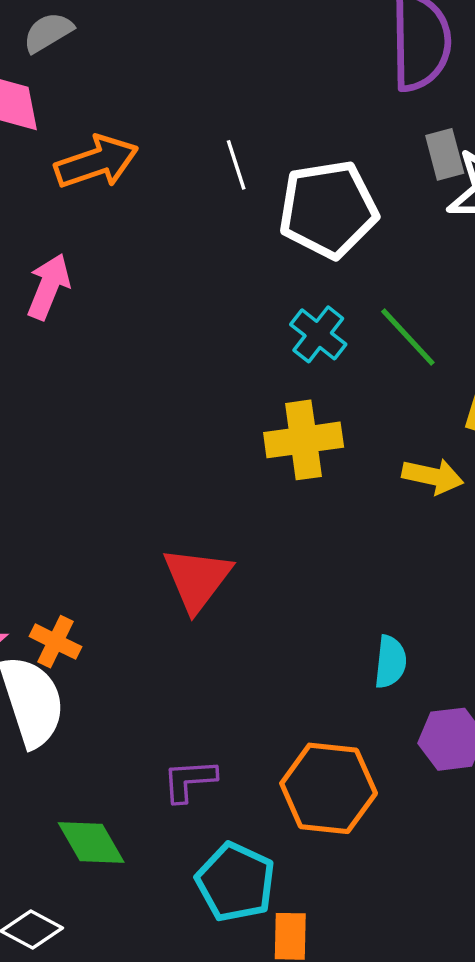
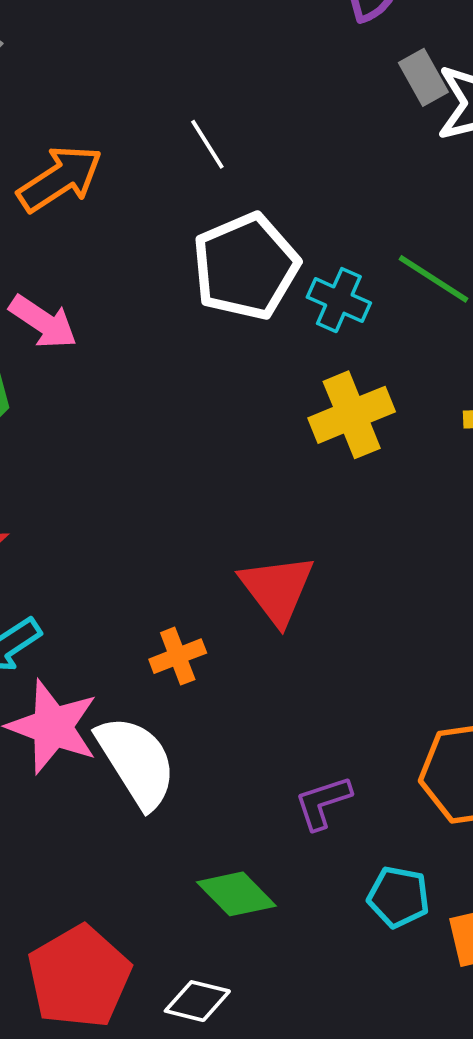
white pentagon: (328, 209) -> (246, 266), moved
pink arrow: (49, 287) -> (43, 322), turned 116
orange cross: (56, 642) -> (178, 656), moved, turned -33
cyan pentagon: (236, 882) -> (399, 897), size x0.7

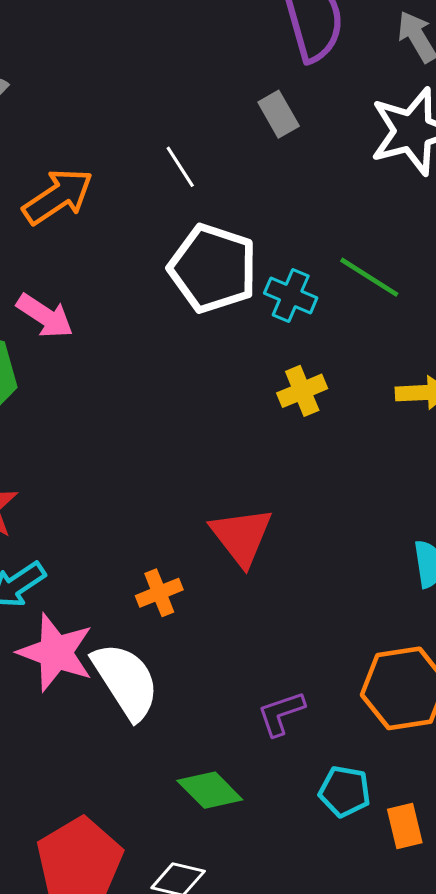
gray rectangle: (423, 77) -> (279, 114), moved
white pentagon: (246, 266) -> (213, 268), turned -30
yellow cross: (352, 415) -> (302, 391), size x0.7

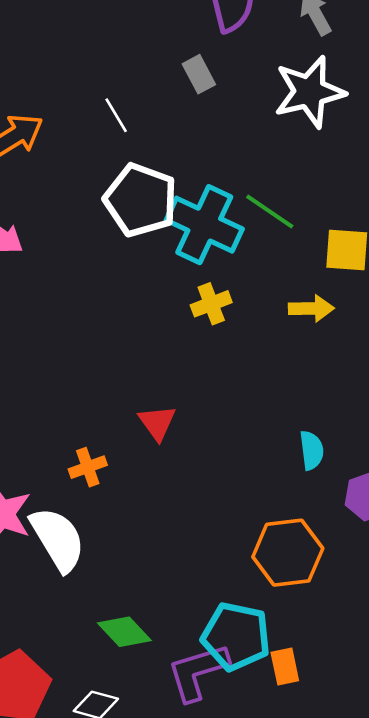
cyan cross: (291, 296) -> (204, 225), size x1.8
red triangle: (241, 536) -> (157, 423), size x0.7
purple L-shape: (281, 713) -> (198, 672), moved, size x1.6
cyan pentagon: (345, 791) -> (236, 636), size x1.6

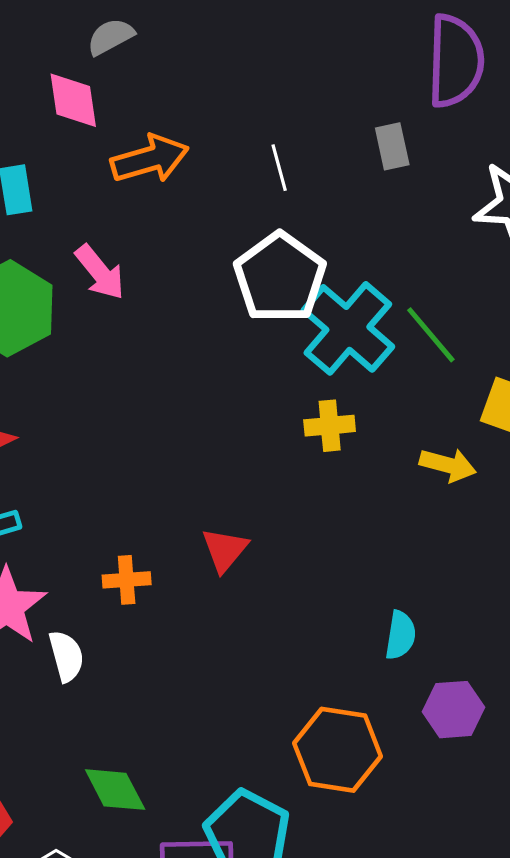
white semicircle: (58, 539) -> (66, 656), size x0.6

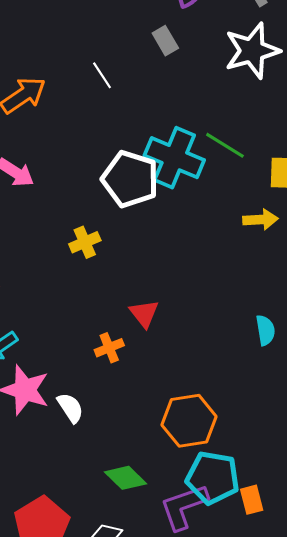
white pentagon: (280, 278) -> (130, 179), moved
yellow cross: (330, 426) -> (85, 242), moved
orange cross: (127, 580) -> (109, 348), moved
orange hexagon: (338, 750) -> (189, 421), moved

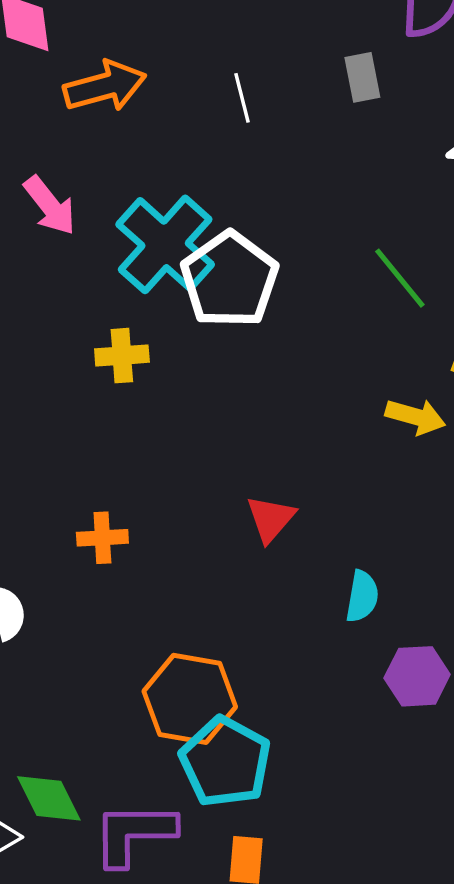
cyan cross: (174, 158) -> (165, 244), moved
red triangle: (144, 314) -> (271, 519), moved
green diamond: (125, 478) -> (49, 798), moved
cyan pentagon: (213, 478) -> (225, 762), moved

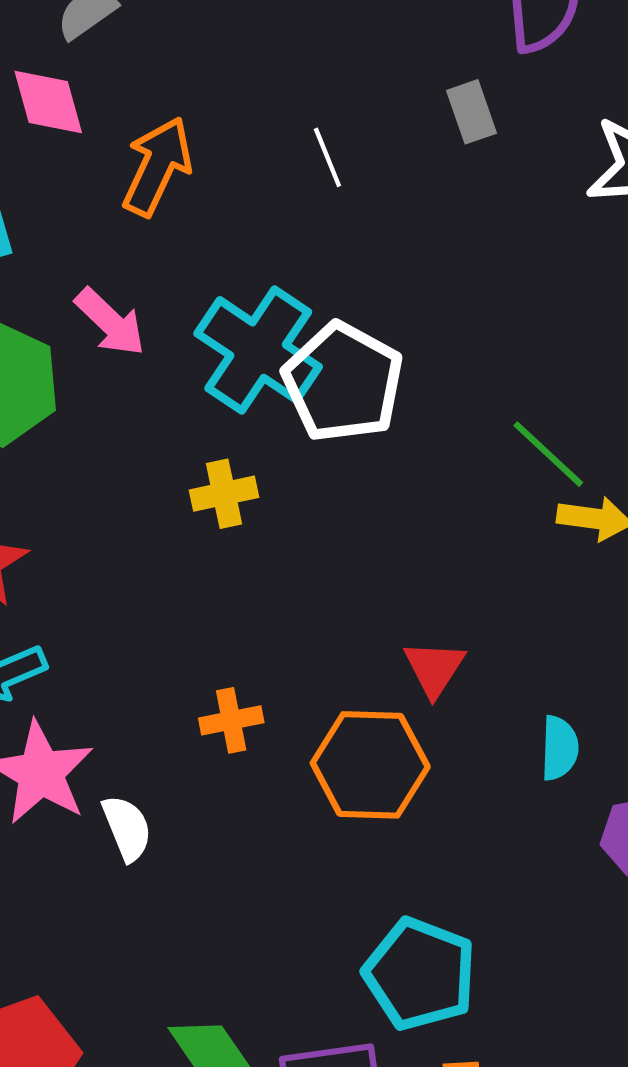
orange arrow: (105, 86) -> (157, 166), turned -42
green line: (400, 278) -> (548, 454), moved
orange hexagon: (190, 699) -> (370, 765), moved

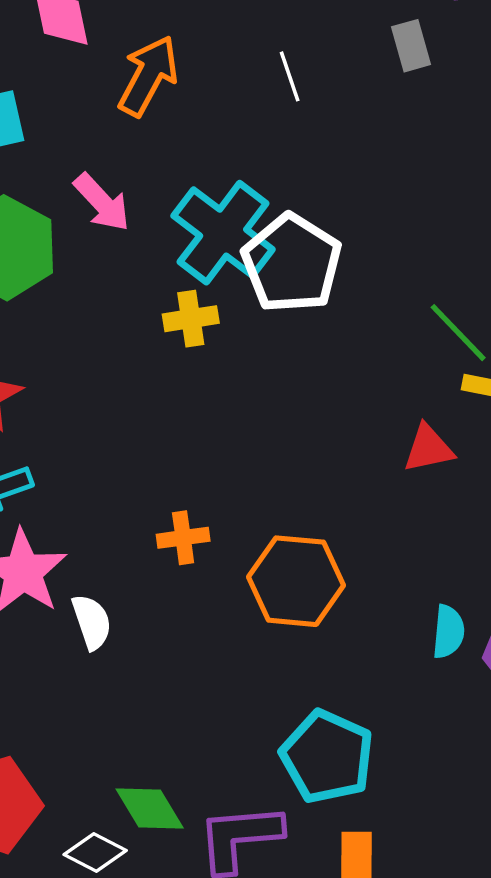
yellow cross: (224, 494) -> (191, 319), moved
red triangle: (434, 668) -> (428, 448), moved, turned 42
cyan semicircle: (559, 748) -> (448, 632), moved

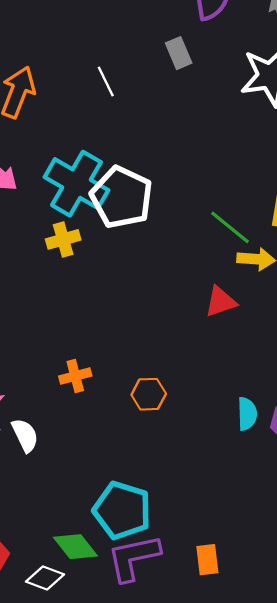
orange hexagon: (296, 581) -> (149, 394), size x0.6
cyan pentagon: (327, 757) -> (122, 510), moved

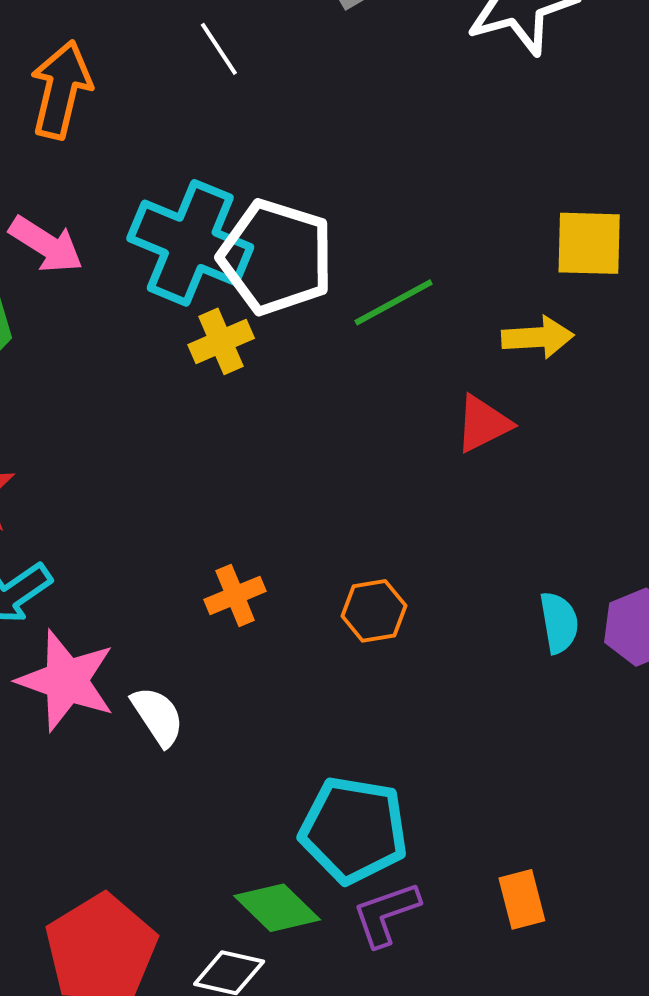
green line: (230, 227) -> (394, 302), moved, turned -60
yellow cross: (63, 239) -> (221, 341), moved
purple L-shape: (133, 558) -> (386, 914), size x0.7

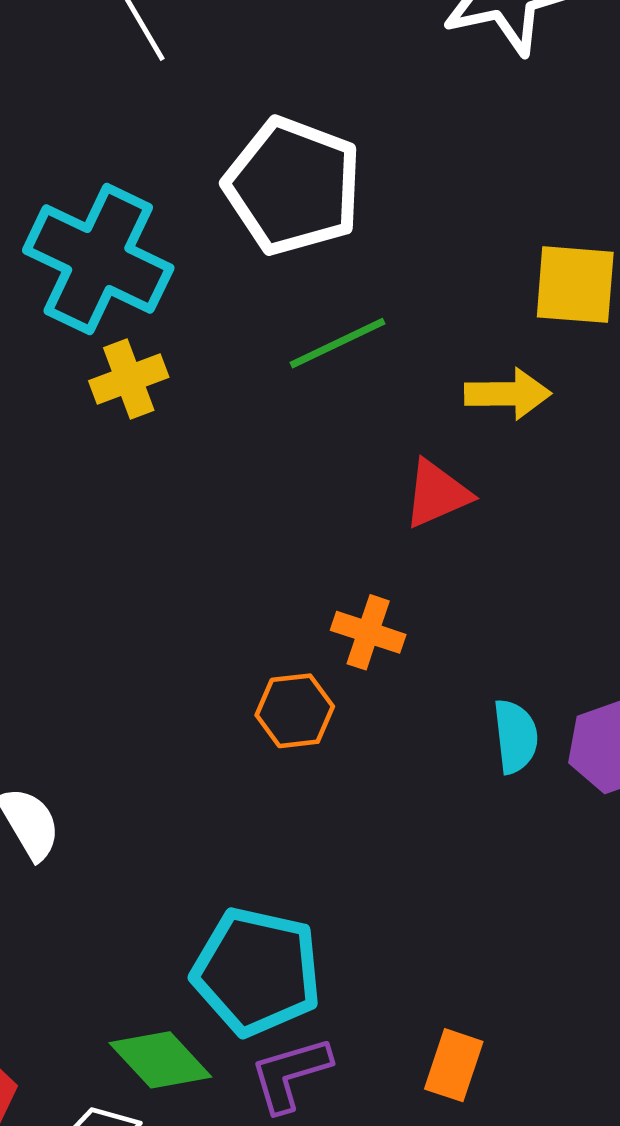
white pentagon: (276, 257) -> (293, 186), moved
orange cross: (235, 595) -> (368, 632), moved, turned 38
orange rectangle: (522, 899) -> (454, 1065), turned 30

